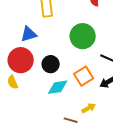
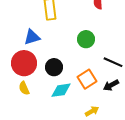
green circle: (83, 36) -> (86, 39), size x0.7
yellow semicircle: (13, 82) -> (24, 88), moved

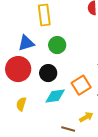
green circle: (86, 39) -> (57, 45), moved
yellow semicircle: (24, 88) -> (21, 104), moved, turned 40

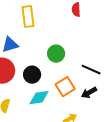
green circle: (57, 45) -> (56, 54), moved

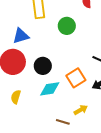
green circle: (56, 54) -> (67, 26), moved

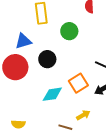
black circle: (43, 66) -> (47, 59), moved
yellow semicircle: (16, 97) -> (18, 124), moved, turned -104

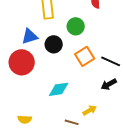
black circle: (47, 59) -> (54, 44), moved
orange square: (78, 83) -> (85, 56), moved

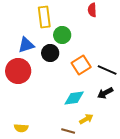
green circle: (76, 26) -> (62, 35), moved
cyan diamond: (59, 89) -> (74, 98), moved

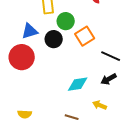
orange square: (81, 65) -> (85, 36), moved
yellow arrow: (86, 119) -> (100, 105), moved, turned -128

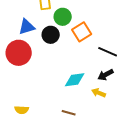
yellow arrow: (100, 105) -> (99, 93), moved

